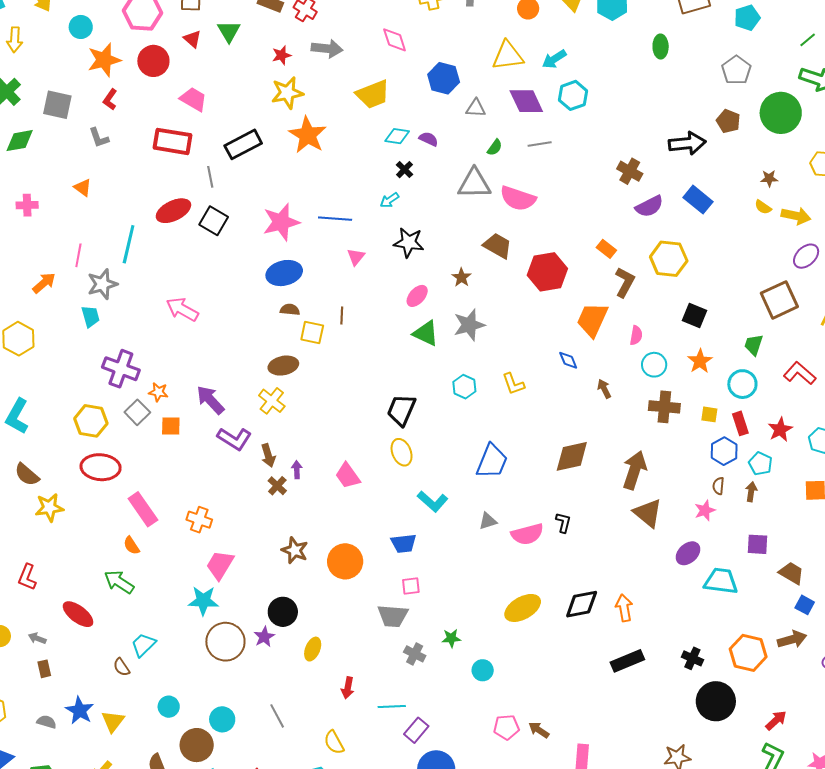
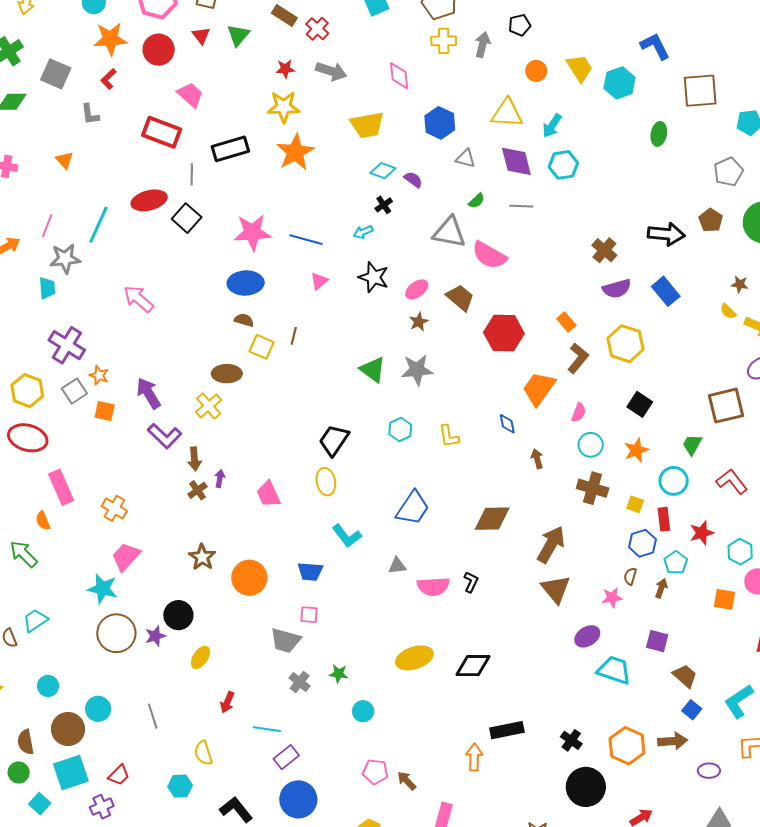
cyan arrow: (554, 59) -> (552, 126), turned -35
pink ellipse: (417, 296) -> (417, 289), moved
orange arrow: (624, 608) -> (474, 757), moved

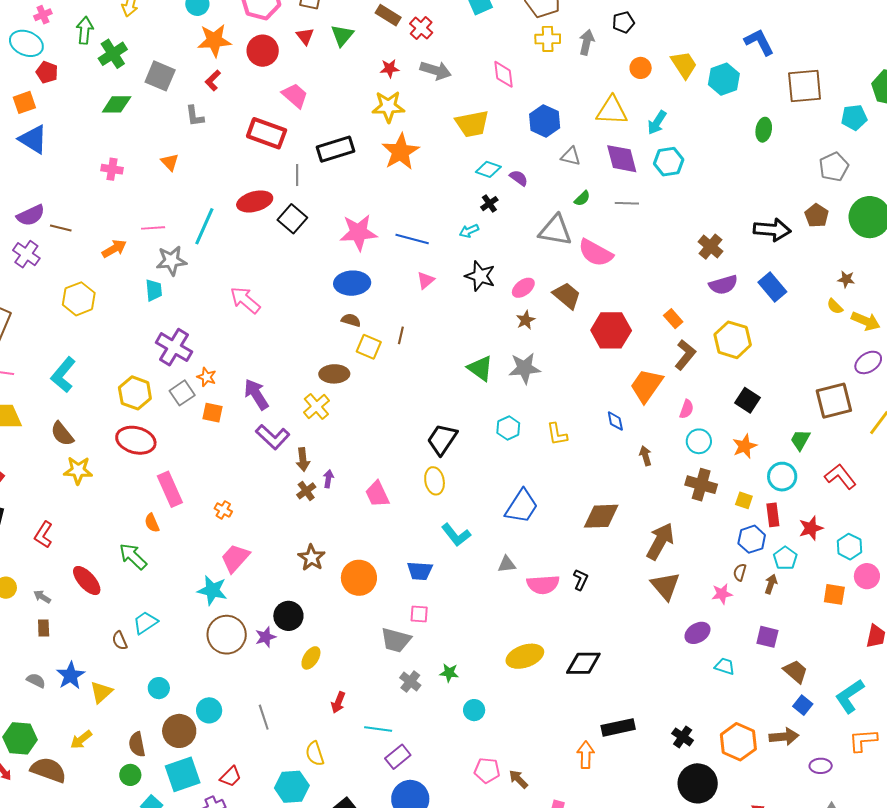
pink line: (47, 226) -> (153, 228), turned 65
orange cross: (114, 508) -> (223, 510), size x0.7
cyan trapezoid: (614, 670) -> (725, 666), size x0.6
cyan hexagon: (180, 786) -> (292, 787), size x1.4

